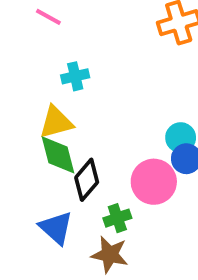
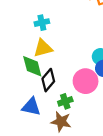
yellow triangle: (56, 122) -> (43, 48), moved
blue triangle: (56, 228) -> (31, 107), turned -30

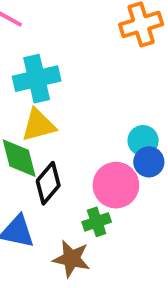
cyan cross: (42, 23) -> (37, 79), size x1.6
green cross: (65, 101) -> (97, 222), moved

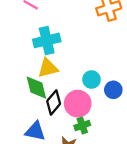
cyan circle: (143, 141) -> (91, 79), moved
pink circle: (116, 185) -> (78, 104), moved

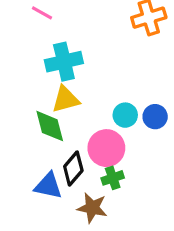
blue circle: (113, 90) -> (155, 117), moved
black diamond: (54, 102) -> (73, 168), moved

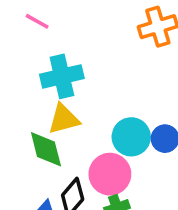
cyan circle: (125, 115) -> (131, 137), size x1.4

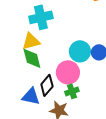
yellow triangle: (64, 119) -> (31, 41), moved

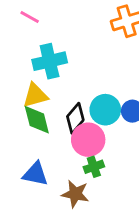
black diamond: (47, 85) -> (75, 118), moved

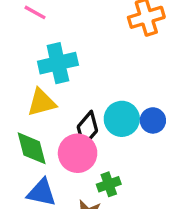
green diamond: (37, 120) -> (32, 148), moved
pink circle: (88, 140) -> (78, 153), moved

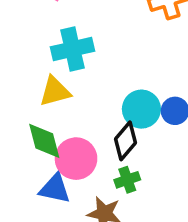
black diamond: (87, 129) -> (125, 141), moved
pink circle: (78, 153) -> (76, 159), moved

